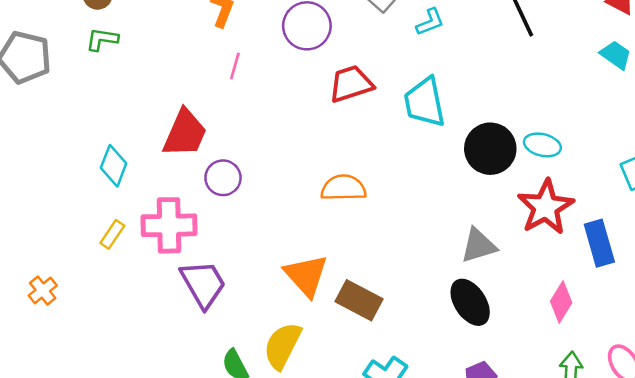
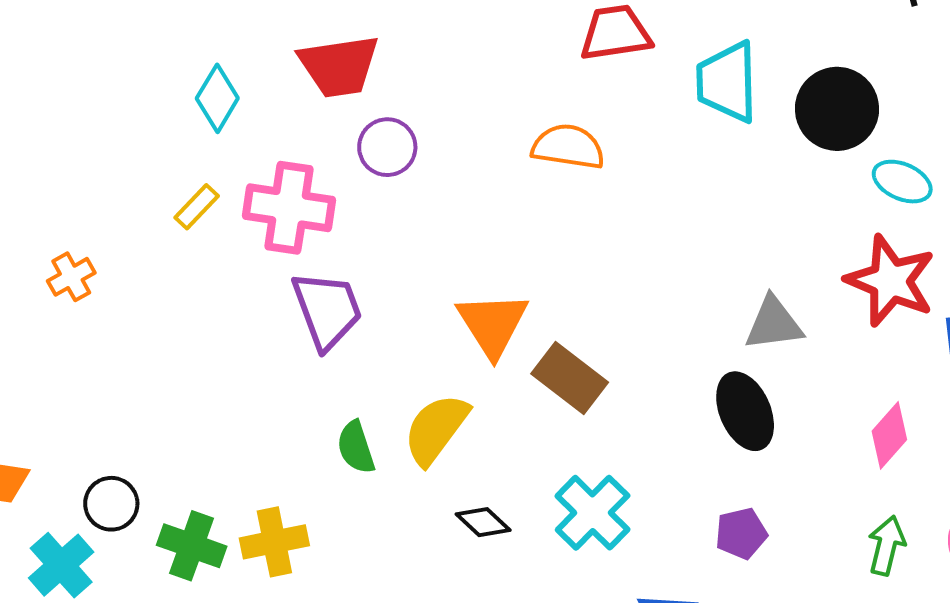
red trapezoid: (185, 133) -> (339, 66), turned 48
black circle: (490, 149) -> (837, 109), moved
orange semicircle: (343, 188) -> (568, 147), moved
red star: (546, 207) -> (890, 281), turned -30

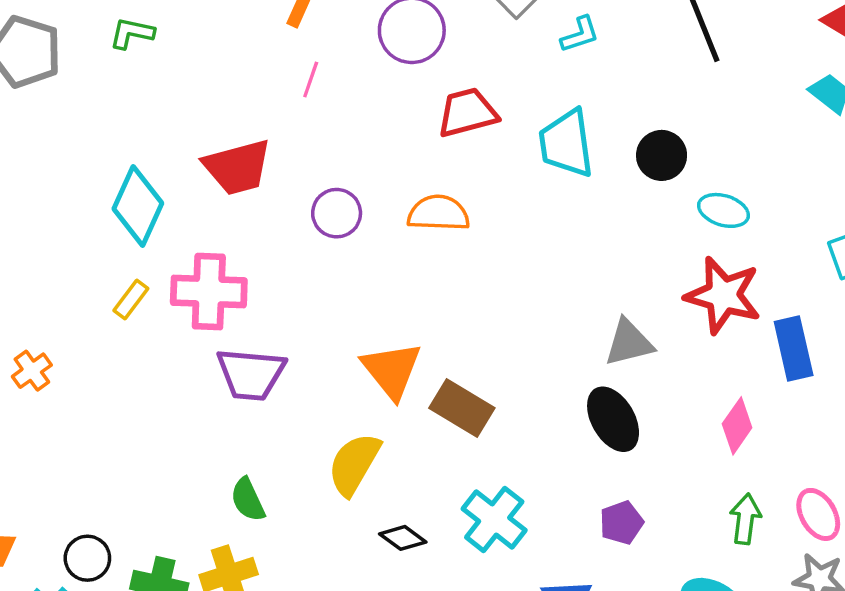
cyan diamond: (217, 98) -> (138, 206), size x1.4
black circle: (837, 109) -> (662, 155), size x0.7
purple circle: (387, 147) -> (337, 213), moved
purple trapezoid: (327, 310) -> (251, 374), turned 122
green semicircle: (356, 447) -> (248, 500), moved

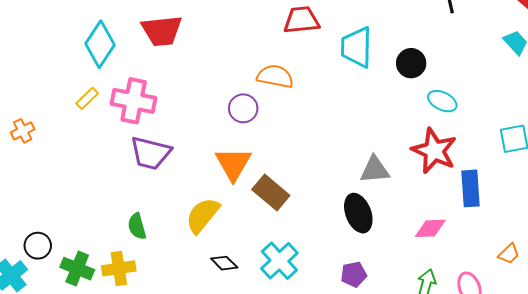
purple circle: (337, 213) -> (243, 108), moved
pink diamond: (737, 426) -> (430, 228), turned 44

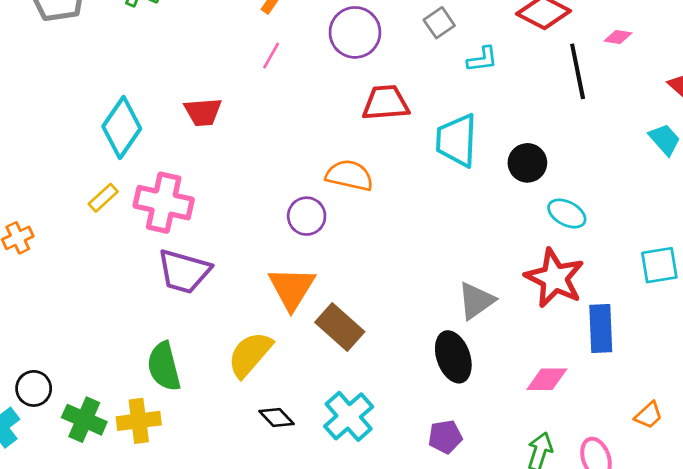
red trapezoid: (162, 31) -> (203, 112), size x0.7
gray triangle: (375, 170) -> (476, 301), turned -32
green semicircle: (137, 226) -> (164, 367), size x1.4

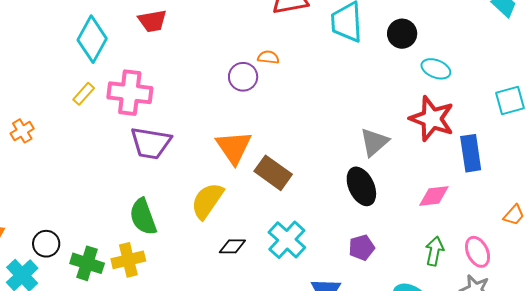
orange semicircle: (349, 175) -> (268, 57), size x0.6
purple circle: (307, 216) -> (243, 77), moved
black diamond: (277, 418) -> (232, 246), turned -40

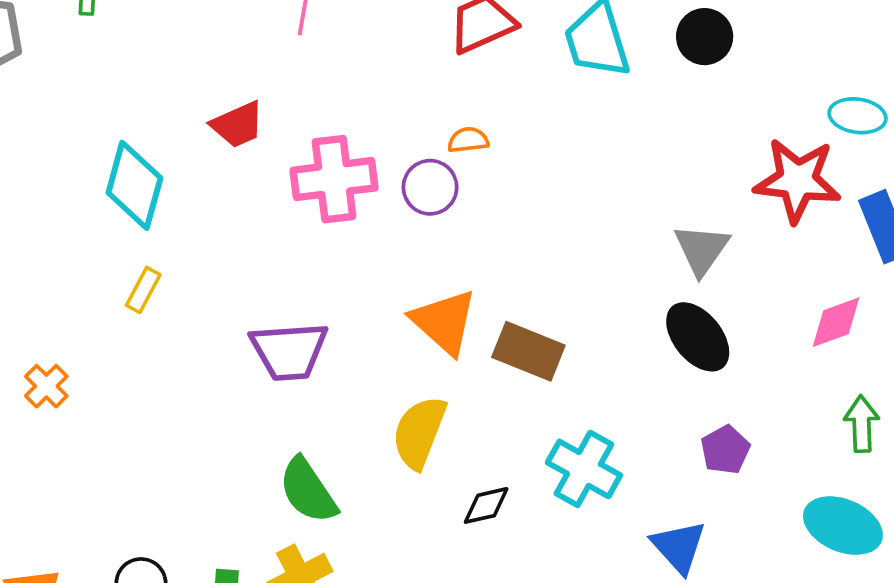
cyan ellipse: (436, 69) -> (858, 116), moved
pink cross: (130, 93) -> (334, 179), moved

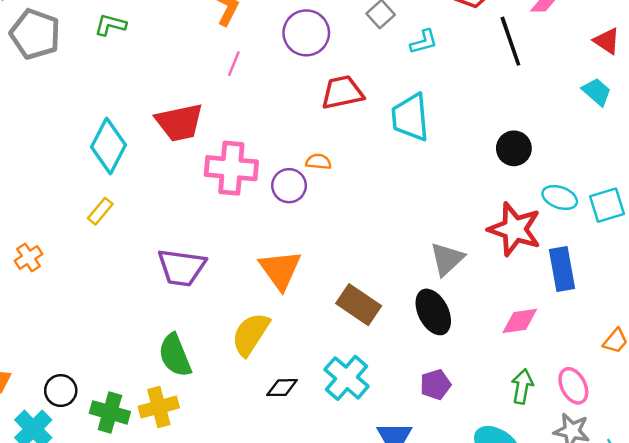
black circle: (705, 37) -> (514, 148), moved
red trapezoid: (238, 125) -> (179, 122), size x1.4
brown rectangle: (528, 351) -> (359, 305), moved

